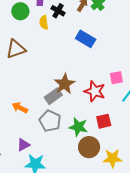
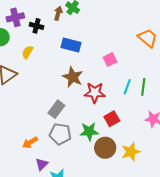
yellow semicircle: (44, 22) -> (27, 52), moved, turned 56
pink square: (116, 78) -> (110, 60), moved
brown star: (65, 84) -> (73, 77), moved
orange arrow: (20, 108) -> (30, 142), moved, turned -42

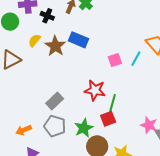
brown star: (73, 77) -> (55, 46), moved
cyan line: (127, 87) -> (136, 59), moved
green line: (143, 87) -> (113, 103), moved
green star: (89, 131) -> (84, 128), turned -30

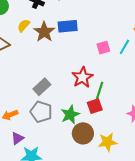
blue rectangle: (78, 40) -> (68, 26), turned -30
red star: (95, 90) -> (82, 77), turned 30

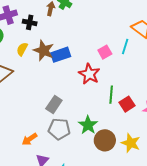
blue rectangle: (68, 26) -> (61, 55), moved
red star: (82, 77) -> (89, 74), moved
red square: (95, 106) -> (127, 104), moved
yellow star: (107, 142) -> (131, 143), turned -30

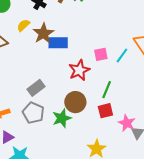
green line: (111, 95) -> (107, 90), moved
brown circle: (105, 140) -> (75, 102), moved

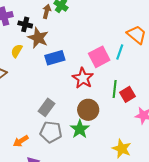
brown star: (43, 33) -> (38, 38), moved
pink square: (101, 54) -> (99, 57), size x1.5
red square: (105, 111) -> (127, 94), moved

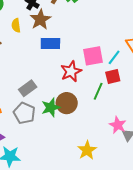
yellow semicircle: (17, 51) -> (16, 25), turned -56
red square: (127, 94) -> (113, 76), moved
green star: (80, 129) -> (51, 107), moved

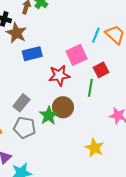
cyan line: (114, 57) -> (96, 35), moved
red star: (71, 71) -> (59, 75), turned 30

